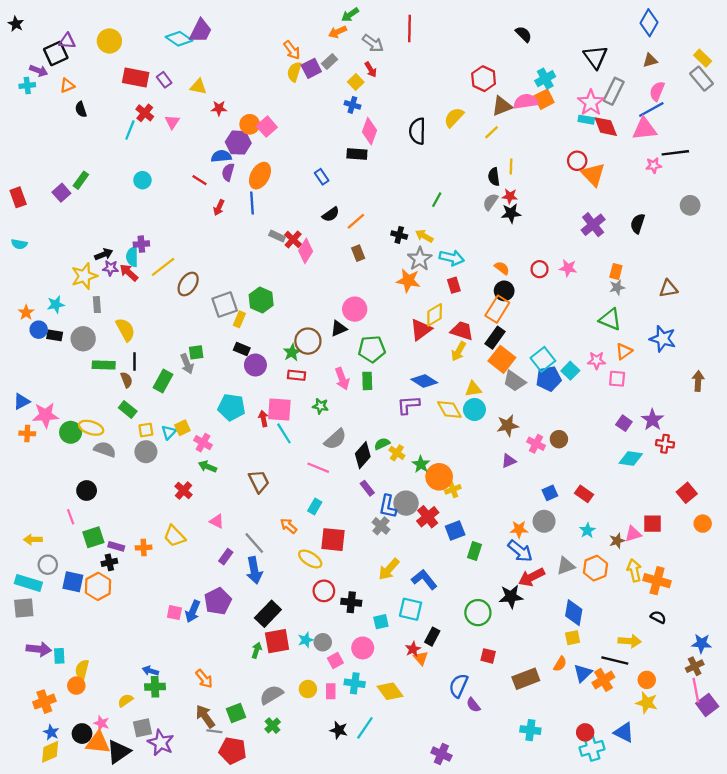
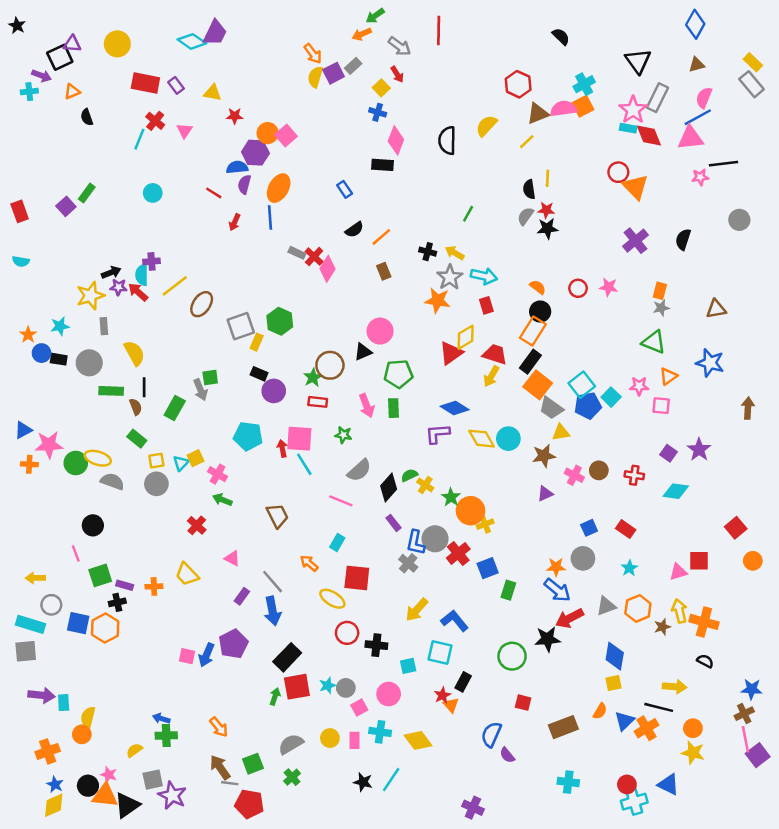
yellow triangle: (473, 389) -> (561, 432), moved
red cross: (665, 444) -> (634, 475), moved
brown star: (617, 541) -> (662, 627), moved

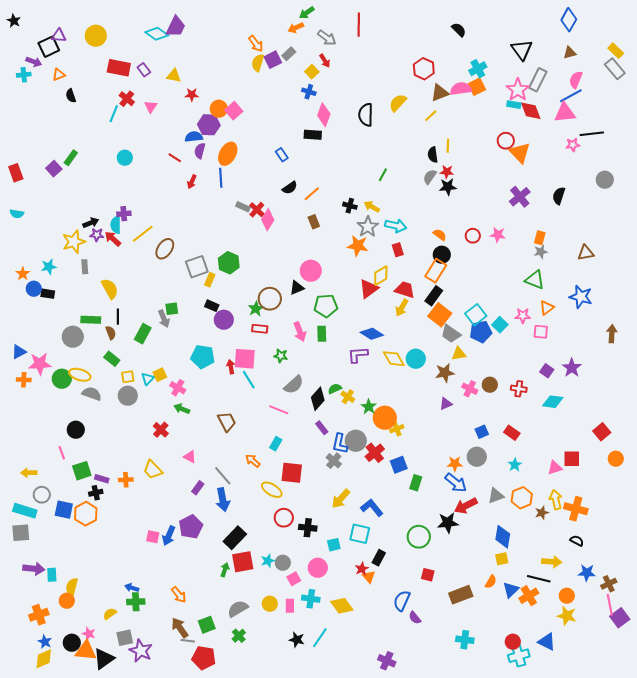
gray circle: (89, 363) -> (73, 337), moved
blue star: (752, 689) -> (587, 573), moved

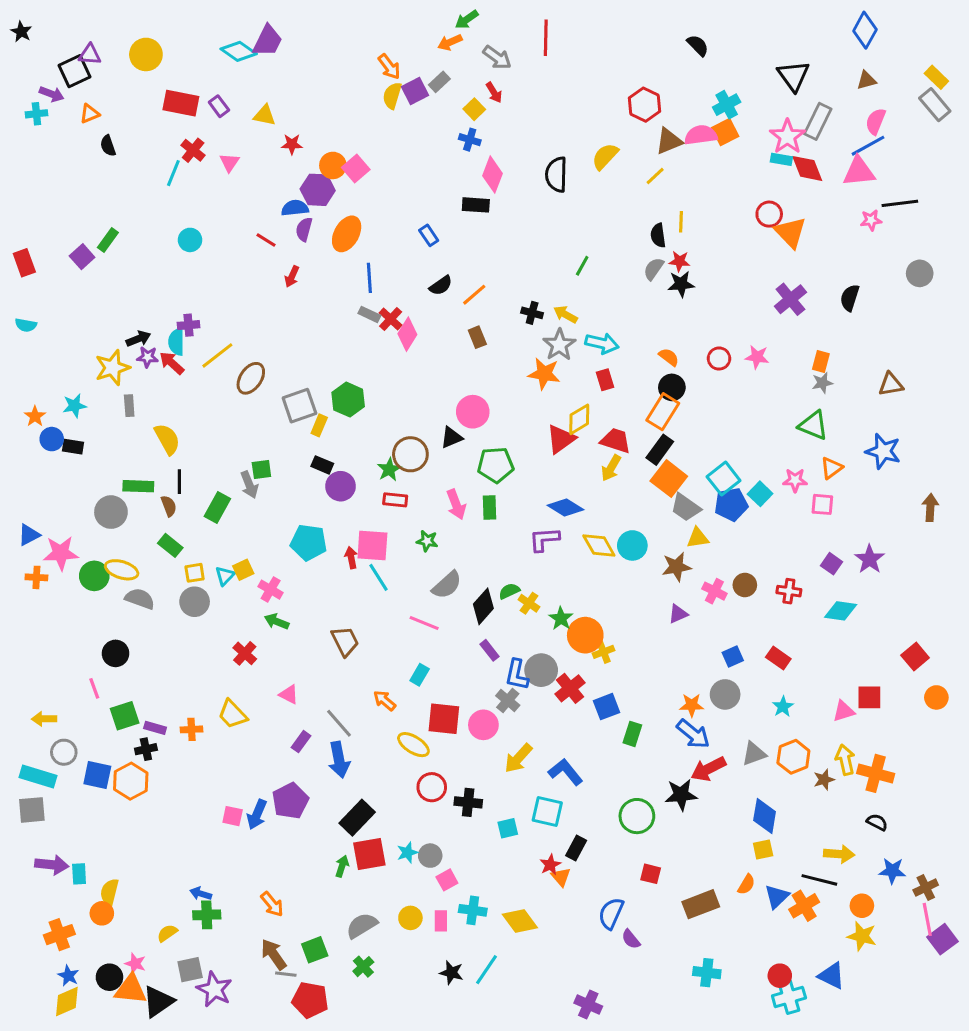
blue line: (221, 178) -> (369, 278), moved
pink circle: (318, 568) -> (483, 725), moved

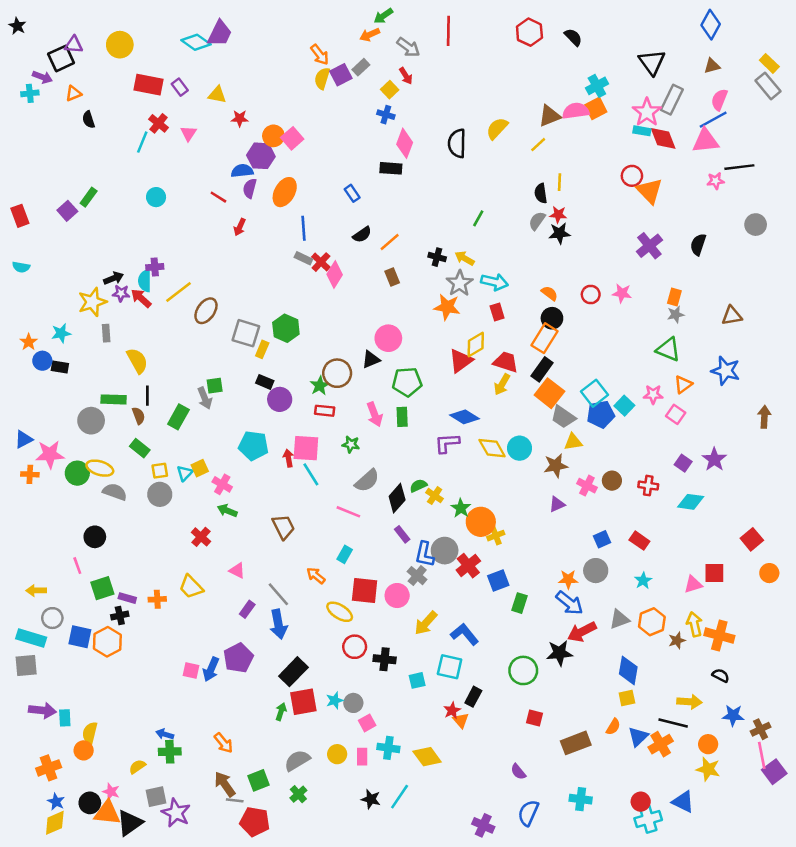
red hexagon: (645, 105) -> (529, 32), moved
gray square: (299, 406) -> (246, 333), turned 36
pink square: (822, 504) -> (676, 414), turned 30
blue semicircle: (611, 913) -> (528, 813), moved

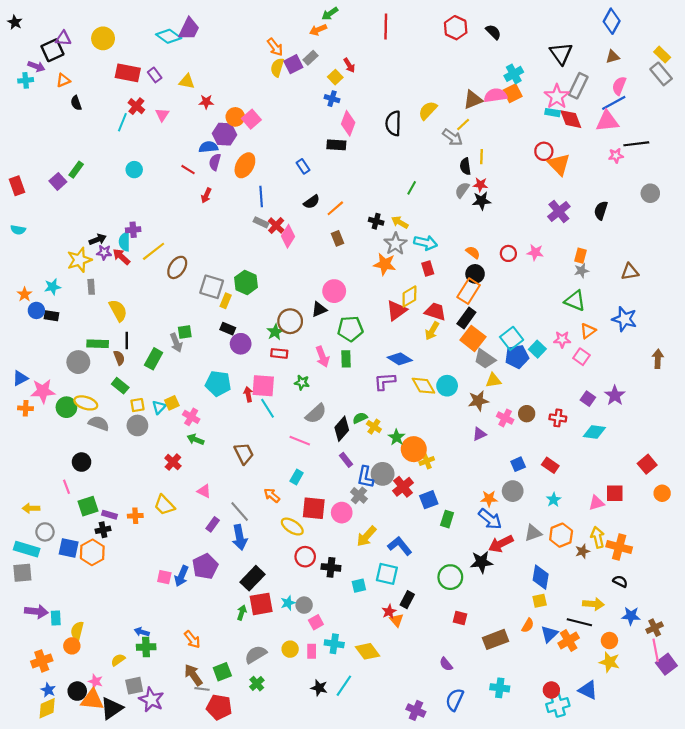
gray arrow: (408, 47) -> (452, 137), moved

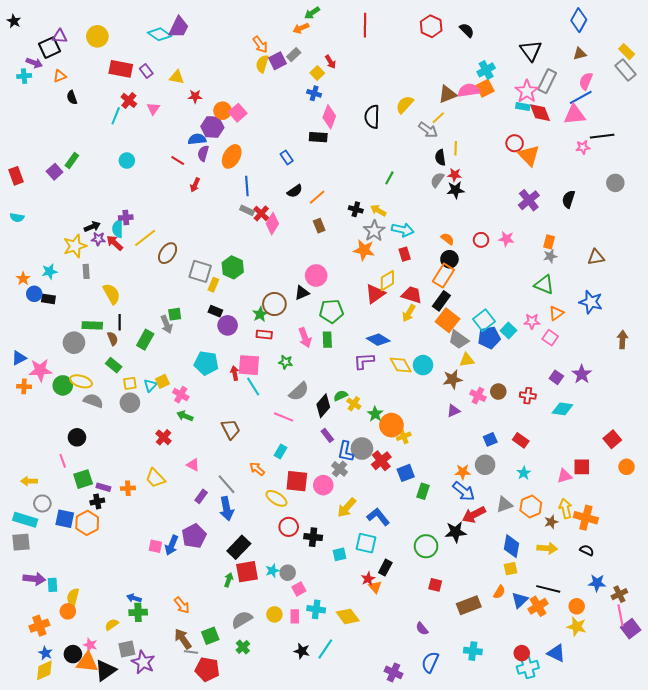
yellow arrow: (593, 604) -> (547, 548), moved

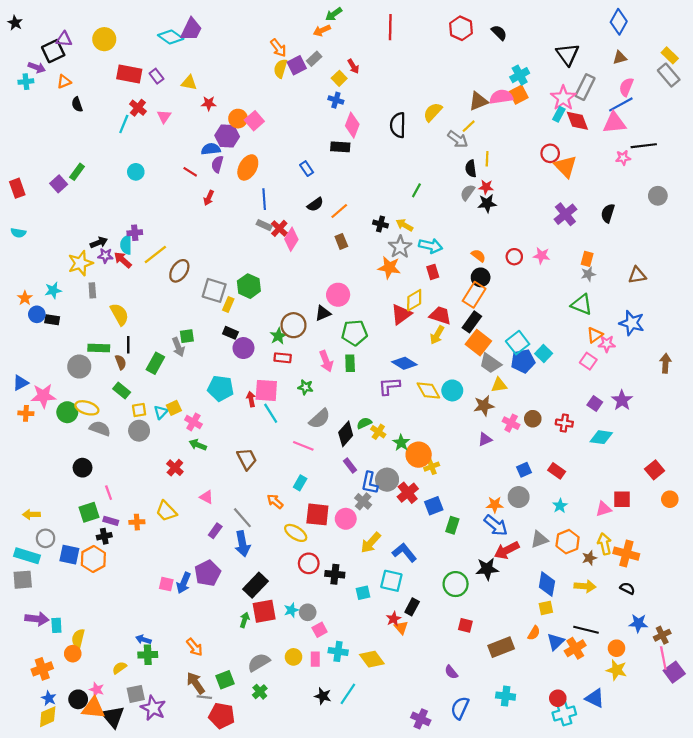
cyan rectangle: (523, 107) -> (559, 114), turned -72
pink star: (532, 321) -> (607, 344), moved
pink line: (63, 461) -> (109, 493), moved
black triangle: (105, 670) -> (113, 717), turned -35

